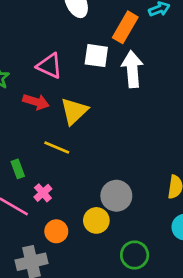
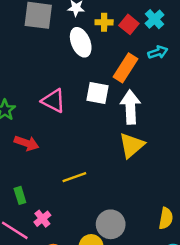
red arrow: (36, 102) -> (27, 143), moved
yellow triangle: (74, 111) -> (132, 145), moved
yellow line: (57, 147) -> (74, 177), moved, turned -45

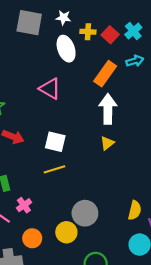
white square: (97, 93) -> (55, 142), moved
pink triangle: (54, 101) -> (50, 89), moved
yellow triangle: (132, 145) -> (107, 143), size x0.6

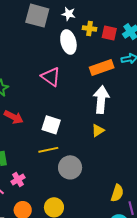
red square: (110, 35) -> (109, 33), turned -35
orange rectangle: (105, 74) -> (102, 68), turned 30
gray circle: (85, 213) -> (70, 167), moved

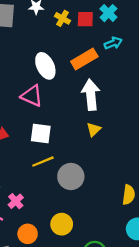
yellow cross: (89, 29) -> (62, 18), turned 32
white ellipse: (68, 42) -> (45, 66), moved
pink triangle: (51, 77) -> (32, 96), moved

